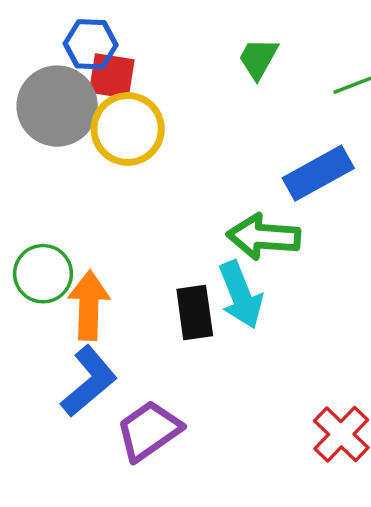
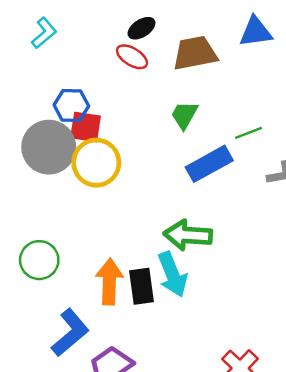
blue rectangle: (318, 173) -> (209, 164), moved
orange arrow: (89, 305) -> (109, 281), moved

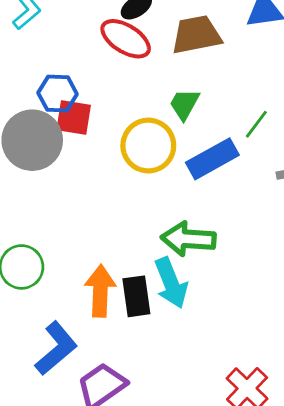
red ellipse: (132, 57) -> (126, 39), size x1.4
green line: (248, 133) -> (256, 124), turned -32
yellow circle: (96, 163) -> (148, 146), moved

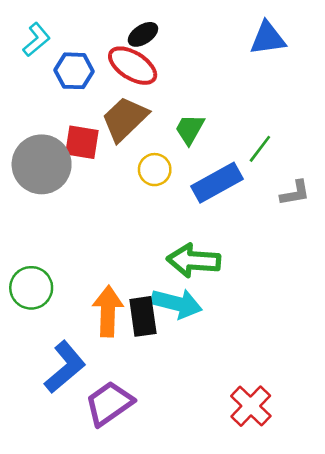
brown trapezoid: (196, 35) -> (125, 119), moved, turned -33
blue hexagon: (58, 93) -> (74, 71), moved
yellow circle: (148, 146) -> (155, 170), size x0.6
cyan arrow: (171, 283) -> (177, 303), turned -54

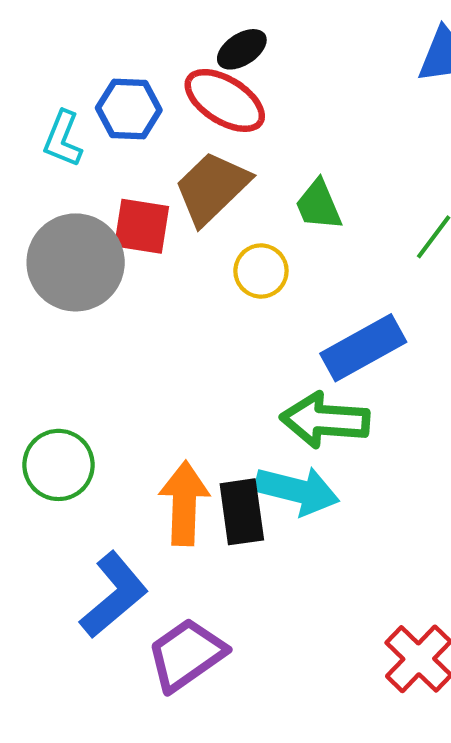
cyan L-shape: (36, 40) -> (63, 139), moved, turned 152
green trapezoid: (190, 129) -> (319, 205), turned -52
blue rectangle: (217, 183) -> (363, 348), moved

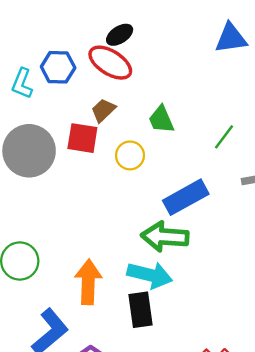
brown trapezoid: (212, 188) -> (103, 110), size x0.6
red square: (142, 226) -> (82, 138), moved
black rectangle: (242, 512) -> (140, 310), moved

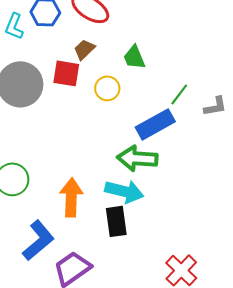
green line: (224, 137) -> (179, 94), moved

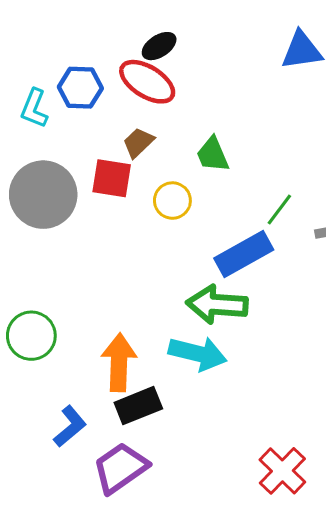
black rectangle: (116, 221) -> (138, 406), moved, turned 76
blue L-shape: (38, 240) -> (70, 426), size x0.7

